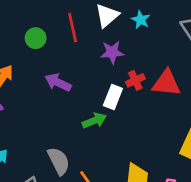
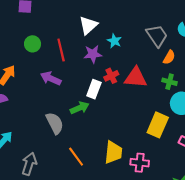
cyan star: (141, 20) -> (114, 41), moved
red line: (73, 28) -> (61, 50), moved
gray semicircle: (59, 161) -> (55, 123), moved

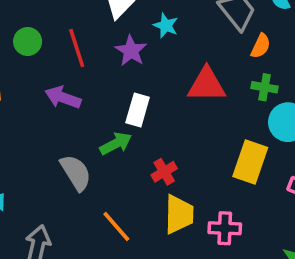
purple star: (93, 54) -> (131, 51), turned -30
red cross: (111, 76) -> (164, 172), moved

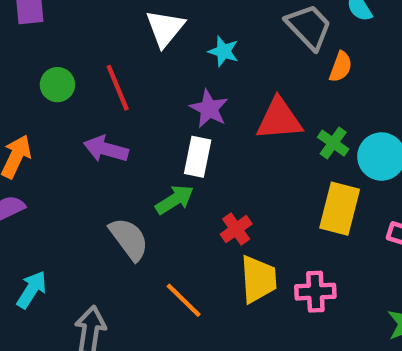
purple star: (131, 51) -> (209, 109), moved
green cross: (265, 87) -> (333, 143), moved, turned 30

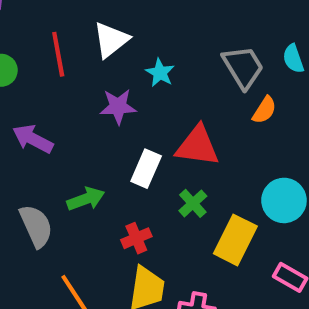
red line: (118, 88) -> (58, 54), moved
purple star: (209, 109) -> (118, 107), moved, turned 30
green cross: (333, 143) -> (193, 203), moved
white rectangle: (198, 157) -> (146, 169), moved

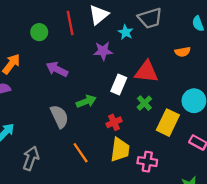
gray trapezoid: (243, 67) -> (150, 18), moved, turned 105
orange semicircle: (264, 110) -> (183, 52), turned 48

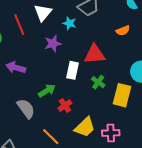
red cross: (114, 122) -> (65, 106), moved
yellow trapezoid: (120, 150) -> (85, 127), turned 50

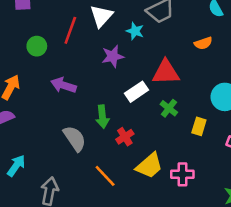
red line: (19, 25) -> (70, 30), turned 40
white rectangle: (72, 70) -> (136, 92), turned 42
green arrow: (47, 91) -> (102, 117), turned 114
yellow rectangle: (122, 95) -> (199, 126), size x0.6

